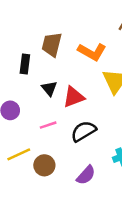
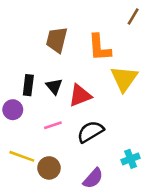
orange L-shape: (92, 52) -> (99, 48), turned 56
black rectangle: (25, 64) -> (28, 85), moved
yellow line: (19, 154) -> (22, 156), turned 45

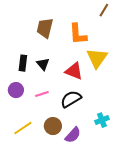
red triangle: (80, 95) -> (74, 71), moved, turned 42
purple circle: (13, 110) -> (16, 90), moved
yellow line: (22, 156) -> (23, 128), moved, turned -54
brown circle: (49, 168) -> (53, 126), moved

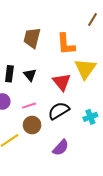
red triangle: (74, 71) -> (62, 82), turned 30
cyan cross: (102, 120) -> (90, 117), moved
brown circle: (53, 126) -> (32, 125), moved

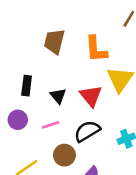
black triangle: (30, 75) -> (58, 96), moved
brown circle: (32, 125) -> (64, 155), moved

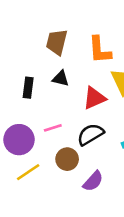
black triangle: (58, 96) -> (61, 79), moved, turned -36
red triangle: (91, 96) -> (94, 98), turned 45
purple circle: (18, 120) -> (19, 140), moved, size x1.5

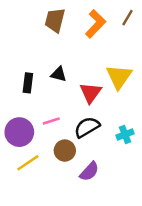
brown trapezoid: (57, 42) -> (55, 20), moved
orange L-shape: (100, 50) -> (96, 24), moved, turned -132
red triangle: (94, 98) -> (91, 93), turned -30

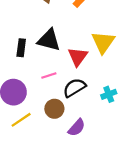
black triangle: (59, 74) -> (49, 40), size x1.6
pink line: (51, 121) -> (49, 75), moved

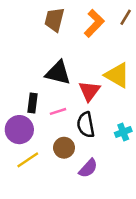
yellow triangle: (103, 42) -> (117, 75), turned -35
black rectangle: (21, 48) -> (33, 103), moved
black semicircle: (74, 88) -> (86, 125), turned -70

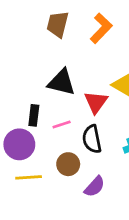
yellow line: (28, 160) -> (29, 177), turned 30

